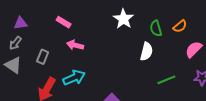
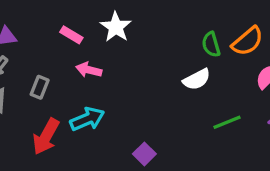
white star: (123, 19) -> (116, 27), moved
orange semicircle: (180, 26) -> (248, 41), size x1.5
white semicircle: (146, 51) -> (197, 79), turned 48

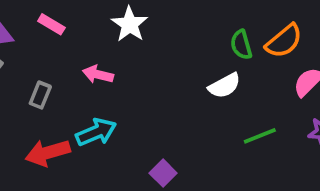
pink rectangle: (71, 35) -> (51, 24), moved
red arrow: (46, 136) -> (48, 153), turned 45

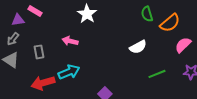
pink rectangle: (51, 24) -> (35, 11), moved
green semicircle: (241, 45) -> (147, 14), moved
gray rectangle: (40, 95) -> (39, 52), turned -32

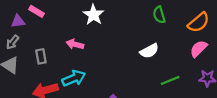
orange semicircle: (170, 23) -> (199, 22), moved

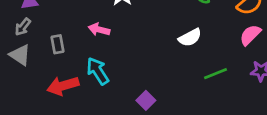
cyan arrow: (74, 78) -> (98, 71), turned -100

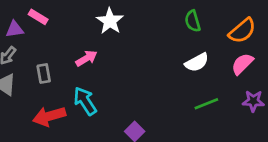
pink arrow: (99, 30) -> (86, 58), turned 135
white semicircle: (190, 38) -> (197, 62), moved

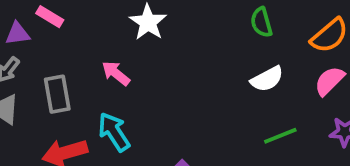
pink arrow: (86, 58) -> (116, 73), turned -110
gray rectangle: (44, 73) -> (57, 94), size x1.4

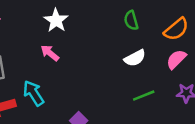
pink arrow: (116, 73) -> (50, 53), moved

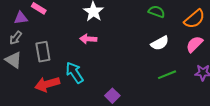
green semicircle: (131, 20) -> (157, 12), turned 126
pink arrow: (50, 53) -> (88, 39), turned -35

